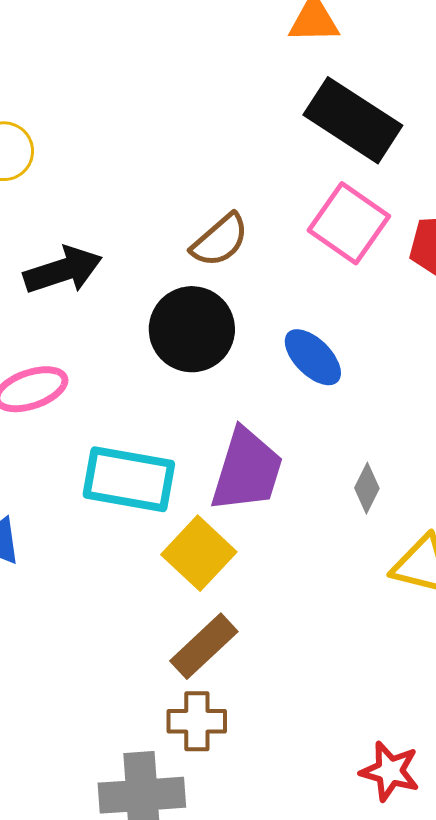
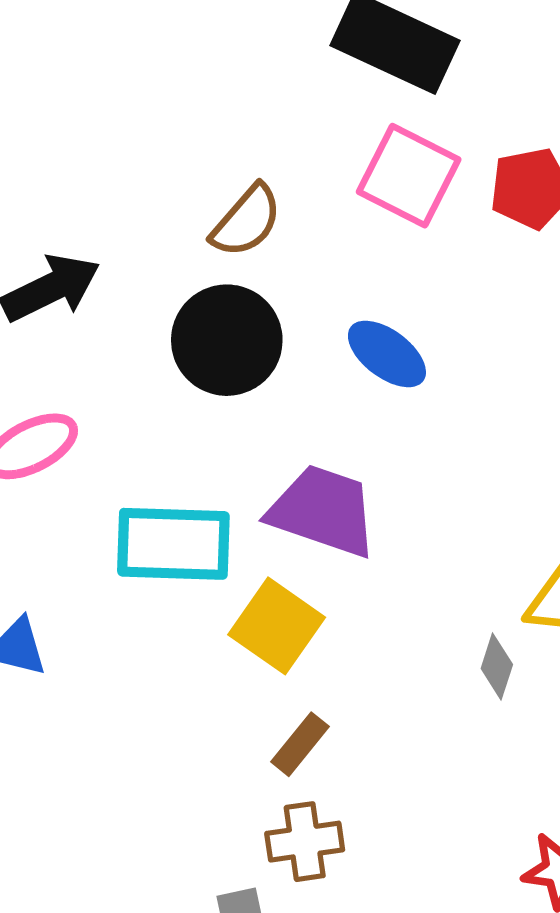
purple trapezoid: (247, 470) -> (323, 511), turned -80
gray diamond: (367, 488) -> (497, 666), moved
brown rectangle: (204, 646) -> (300, 744), size x0.7

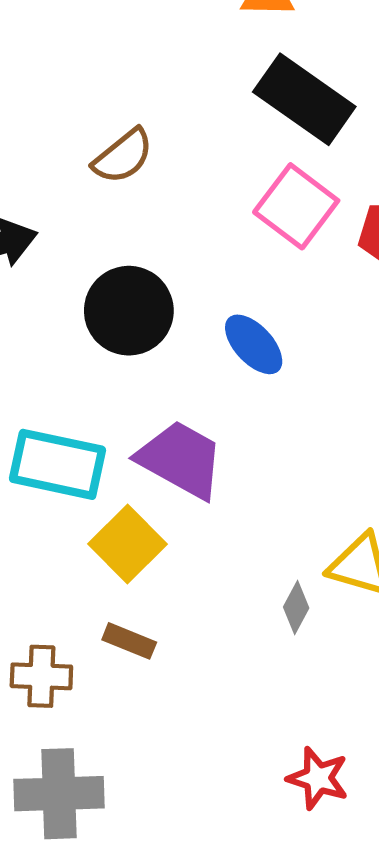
brown semicircle: (246, 221) -> (123, 156), moved
brown rectangle: (300, 744) -> (129, 641), turned 63
brown cross: (305, 842) -> (41, 676), moved

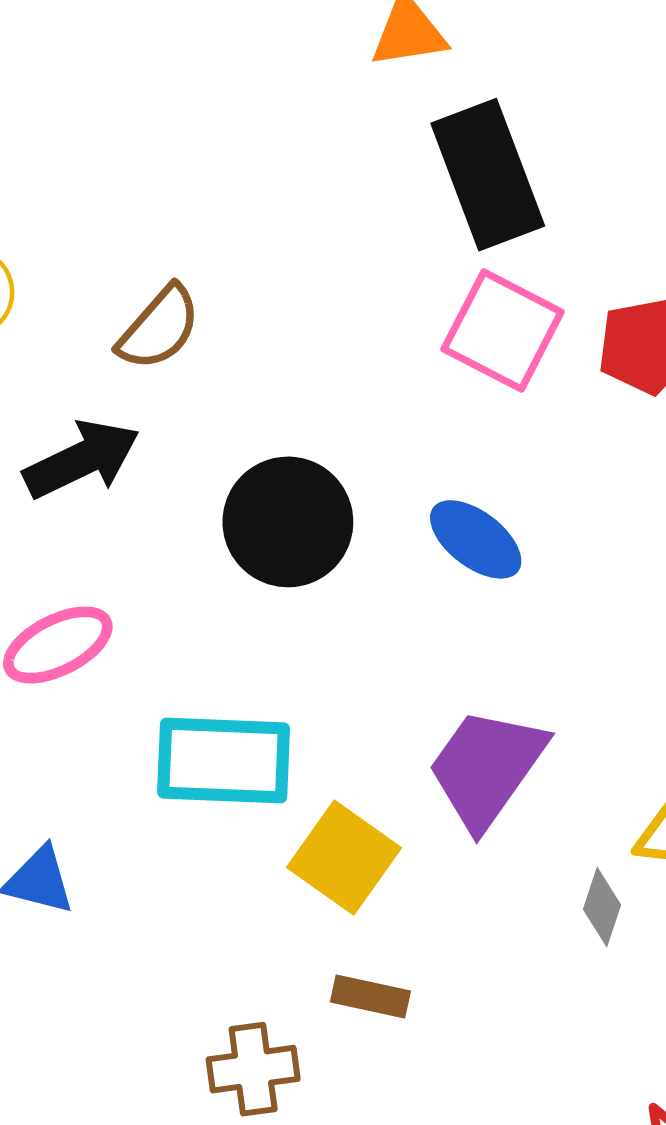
black rectangle: (304, 99) -> (488, 175), turned 44
brown semicircle: (123, 156) -> (159, 328), moved
purple trapezoid: (181, 459) -> (487, 768), moved, turned -74

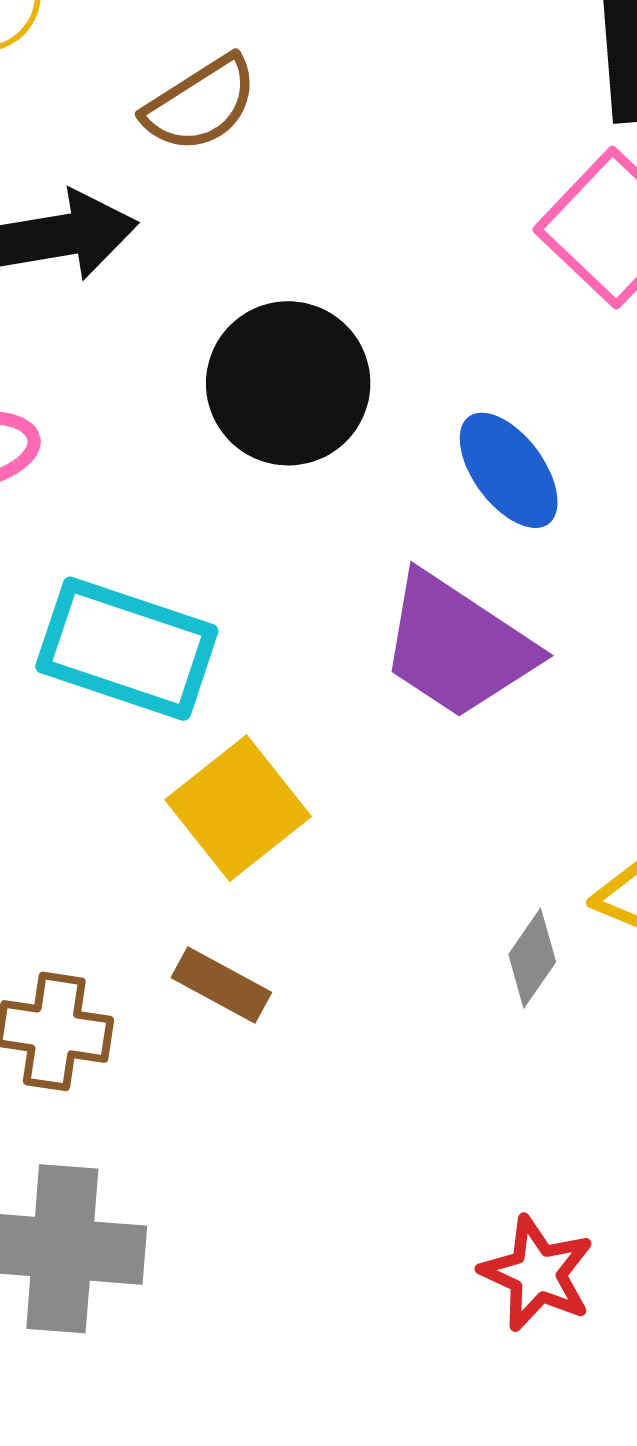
purple trapezoid: (487, 768) -> (457, 646), moved, turned -108

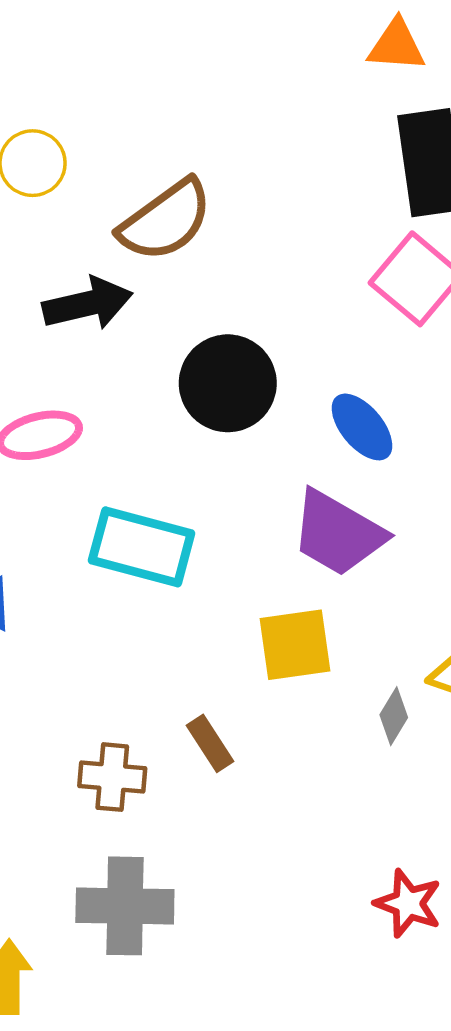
brown semicircle: (201, 104) -> (166, 220), size x1.4
yellow square: (238, 808) -> (295, 645), moved, turned 34
brown rectangle: (221, 985) -> (210, 743), turned 32

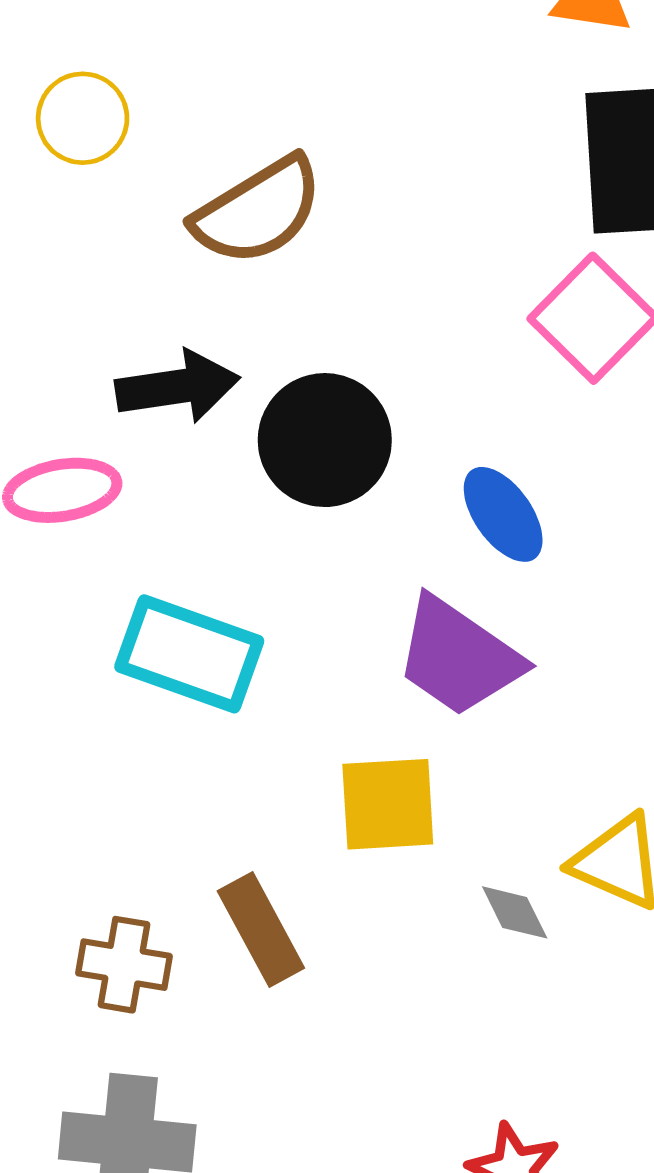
black arrow: (88, 304) -> (178, 387), moved
gray diamond: (394, 716) -> (515, 912), turned -62
brown rectangle: (210, 743) -> (261, 929), size x1.4

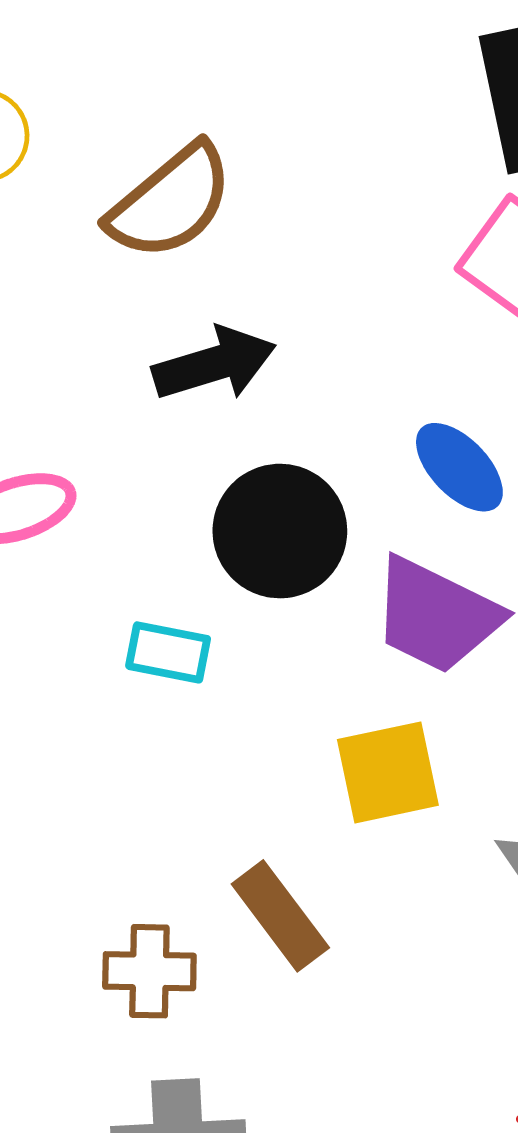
black arrow: (178, 387) -> (214, 364), moved
black circle: (325, 440) -> (280, 531), moved
cyan rectangle: (189, 654) -> (168, 652), size x0.6

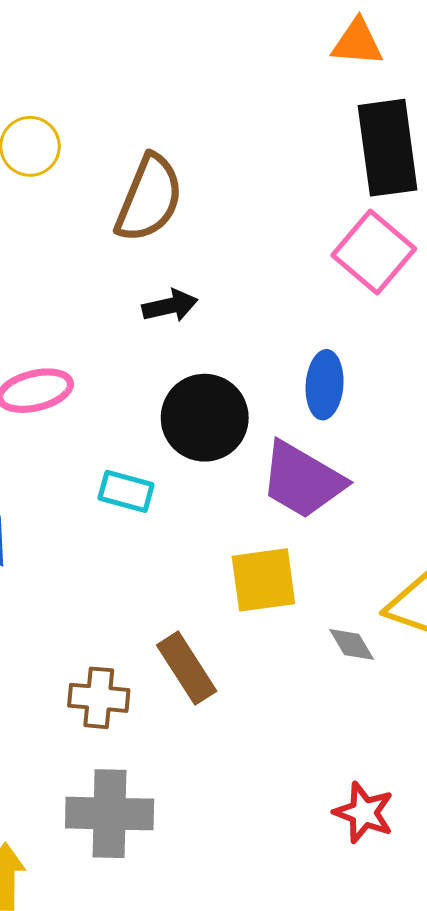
brown semicircle: (170, 202) -> (149, 198), turned -32
black arrow: (214, 364) -> (170, 306), size x0.7
blue ellipse: (459, 467) -> (325, 385), turned 44

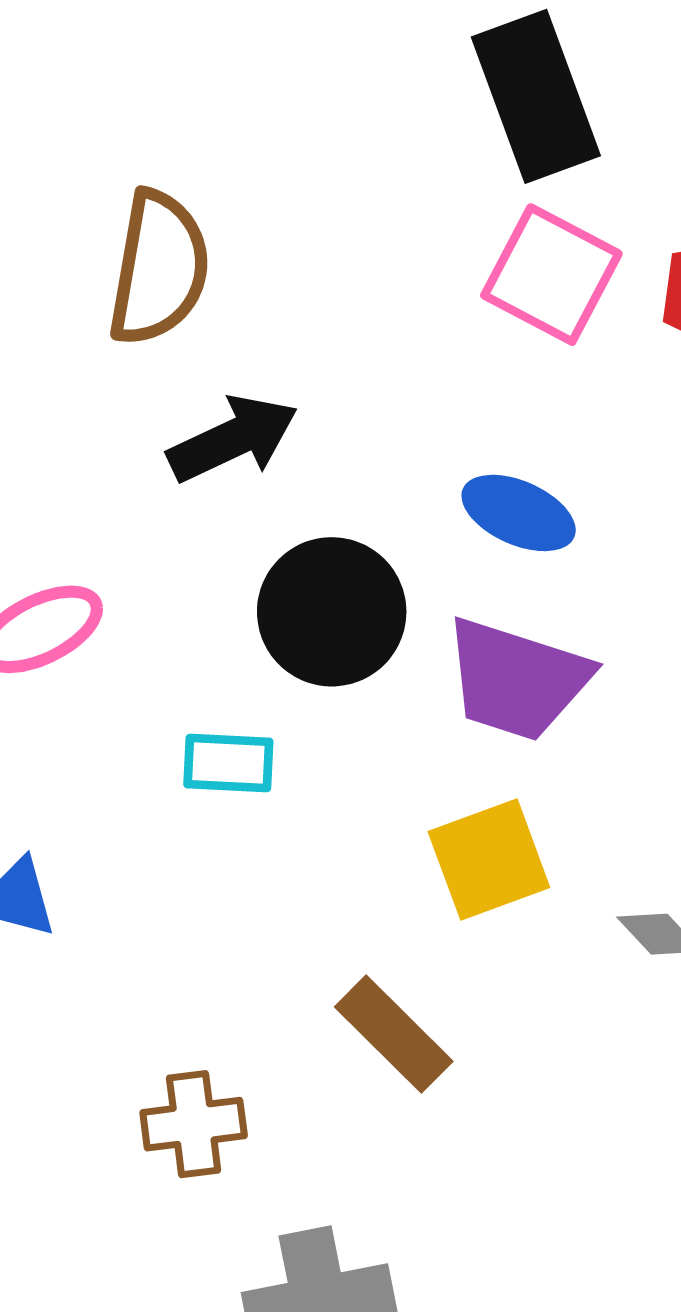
black arrow: (170, 306) -> (233, 439), size x1.4
blue ellipse: (325, 385) -> (519, 513), turned -58
brown cross: (99, 698) -> (194, 1124), moved

